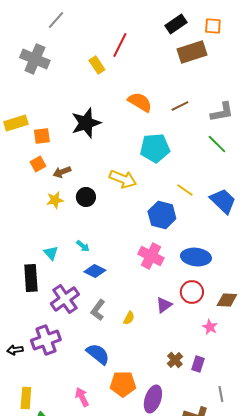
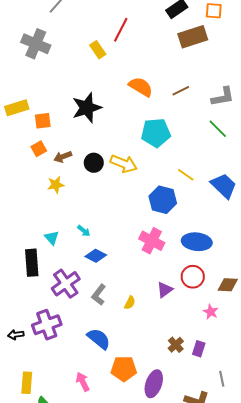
black circle: (86, 197) -> (94, 163), moved

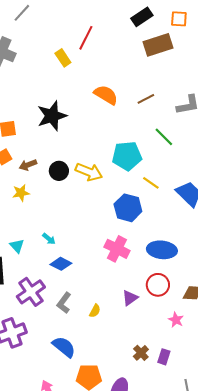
green line: (218, 129) -> (164, 137), moved
cyan pentagon: (156, 133) -> (127, 156), moved

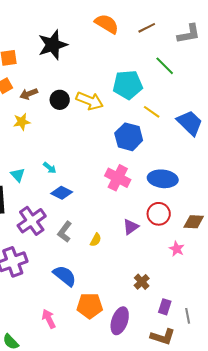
purple rectangle: (164, 357) -> (165, 307), moved

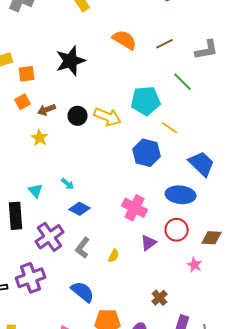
yellow star: (22, 122) -> (40, 138), turned -30
blue trapezoid: (190, 123) -> (202, 164), moved
pink cross: (118, 178) -> (134, 208), moved

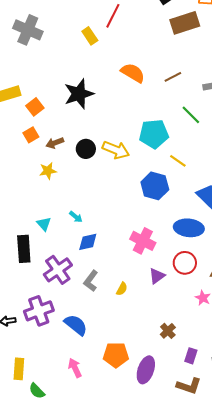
orange square: (26, 74) -> (35, 107), turned -30
yellow star: (40, 138) -> (48, 171), turned 30
blue diamond: (80, 209) -> (88, 242), turned -40
blue semicircle: (82, 292) -> (76, 325), moved

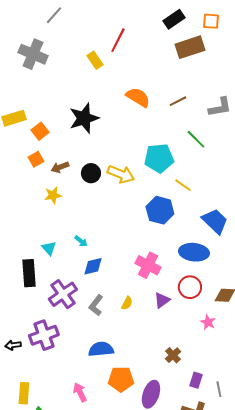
yellow semicircle: (122, 289) -> (127, 303), moved
blue semicircle: (76, 325) -> (101, 349), moved, turned -45

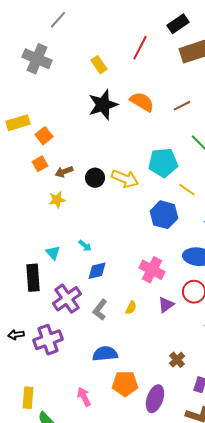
red line: (118, 40) -> (140, 48), moved
black star: (84, 118) -> (103, 105), moved
black arrow: (13, 345) -> (16, 335), moved

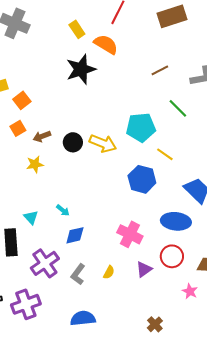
orange semicircle: (142, 102) -> (106, 44), moved

